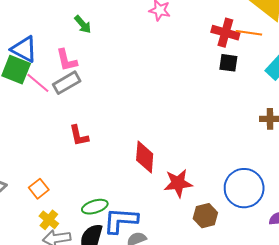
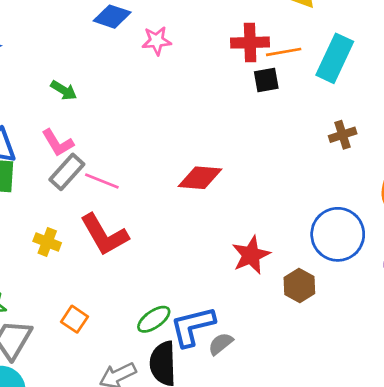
orange line: (249, 33) -> (284, 52), moved
pink line: (38, 83) -> (102, 181), moved
red L-shape: (79, 136) -> (104, 235), size x1.6
red diamond: (145, 157) -> (200, 178), moved, turned -72
yellow cross: (49, 220) -> (47, 242), moved

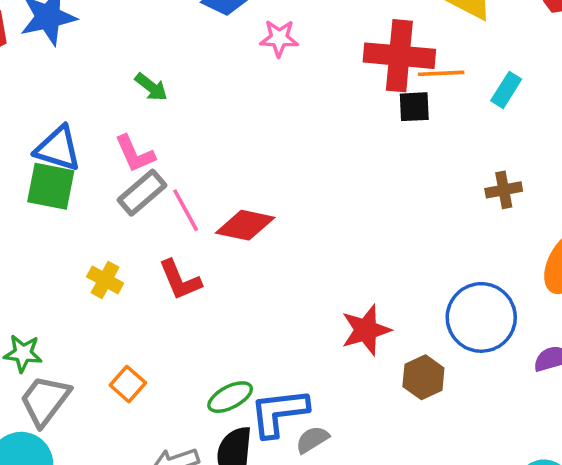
red cross: (250, 43) -> (399, 56), size x1.4
cyan rectangle: (335, 58) -> (506, 90), size x0.6
red diamond: (200, 178) -> (245, 225), moved
pink line: (102, 181) -> (186, 210), turned 32
red L-shape: (104, 235) -> (180, 280), size x0.7

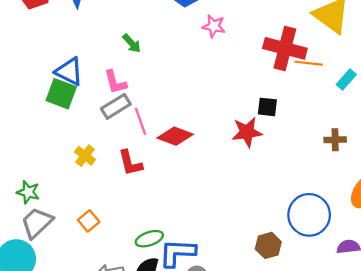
black square: (414, 107) -> (267, 107), moved
red star: (366, 330) -> (247, 132), moved

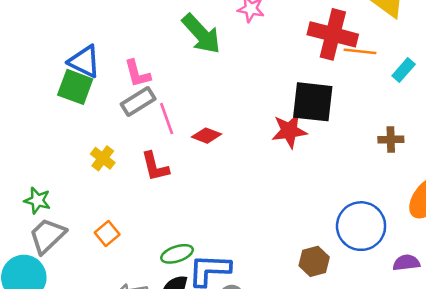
green arrow: (132, 43) -> (201, 34), moved, size x1.8
black square: (267, 107) -> (313, 102), size x1.8
red diamond: (175, 136) -> (207, 136), size x0.7

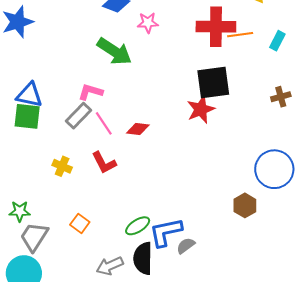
pink L-shape: (137, 74) -> (90, 92), moved, turned 135

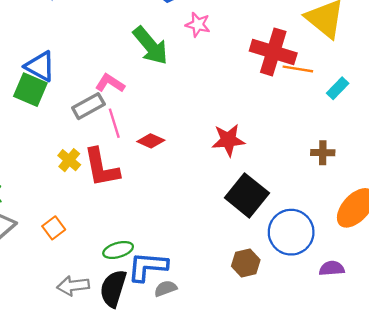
black square: (213, 83) -> (247, 195), moved, turned 30
red L-shape: (104, 163) -> (101, 168), size x1.4
yellow cross: (62, 166) -> (69, 160), moved

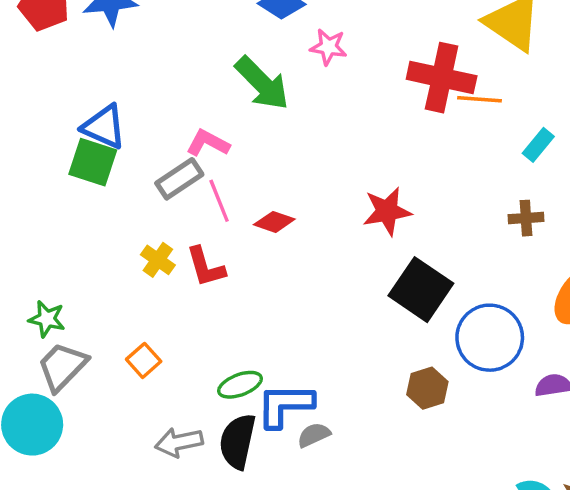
cyan rectangle: (338, 88) -> (538, 145), moved
red L-shape: (101, 168) -> (206, 267), size x0.7

